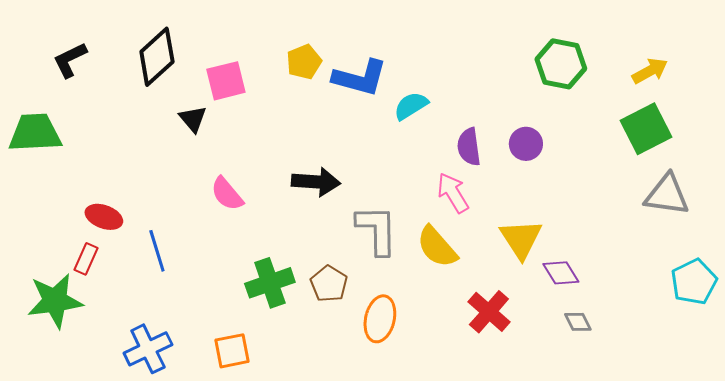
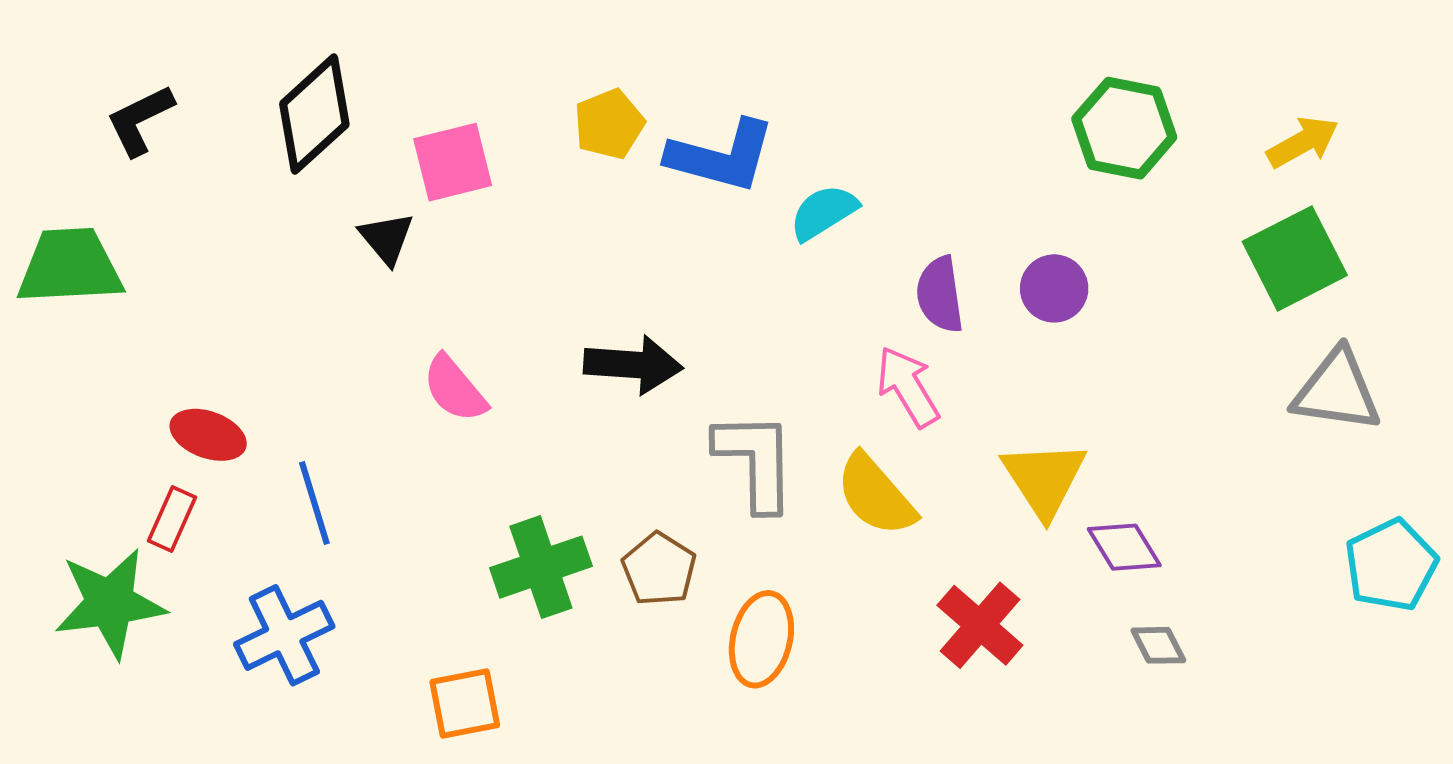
blue cross: (148, 349) -> (284, 635), moved

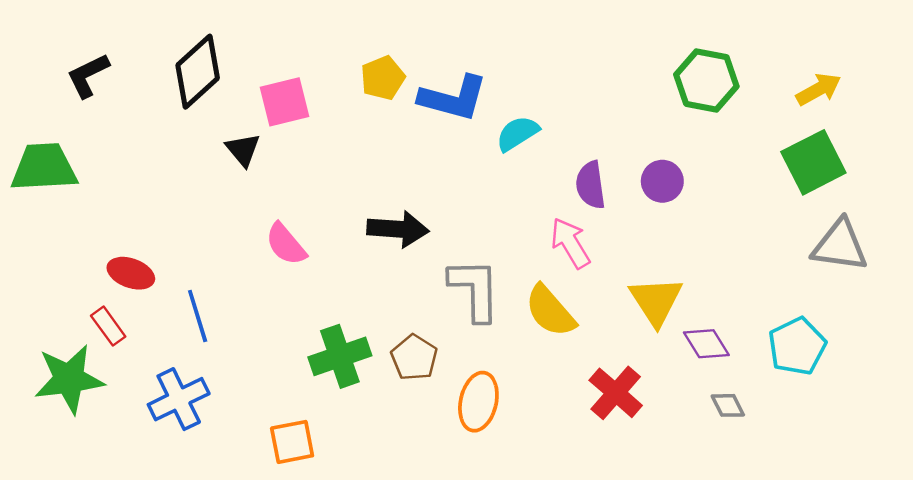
red rectangle: (172, 519) -> (108, 326), turned -60
cyan pentagon: (1391, 565) -> (797, 346), moved

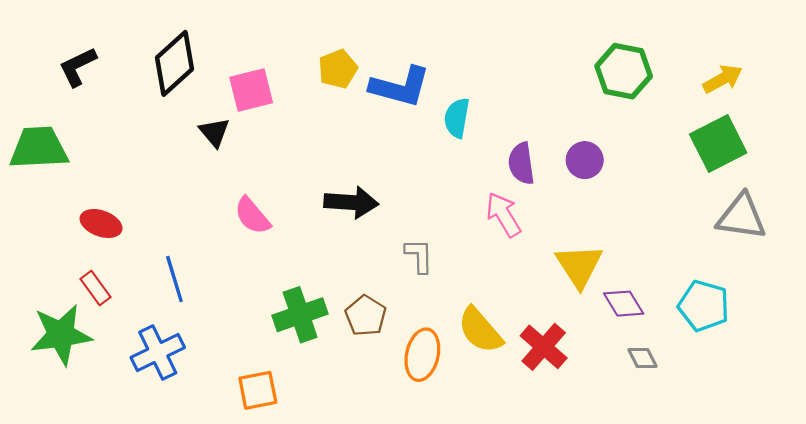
cyan semicircle: (517, 133) -> (457, 118), turned -48
red ellipse: (131, 273) -> (101, 223), moved
gray L-shape: (475, 290) -> (419, 256), size x0.6
yellow semicircle: (550, 311) -> (480, 330), moved
cyan pentagon: (797, 346) -> (704, 306), turned -30

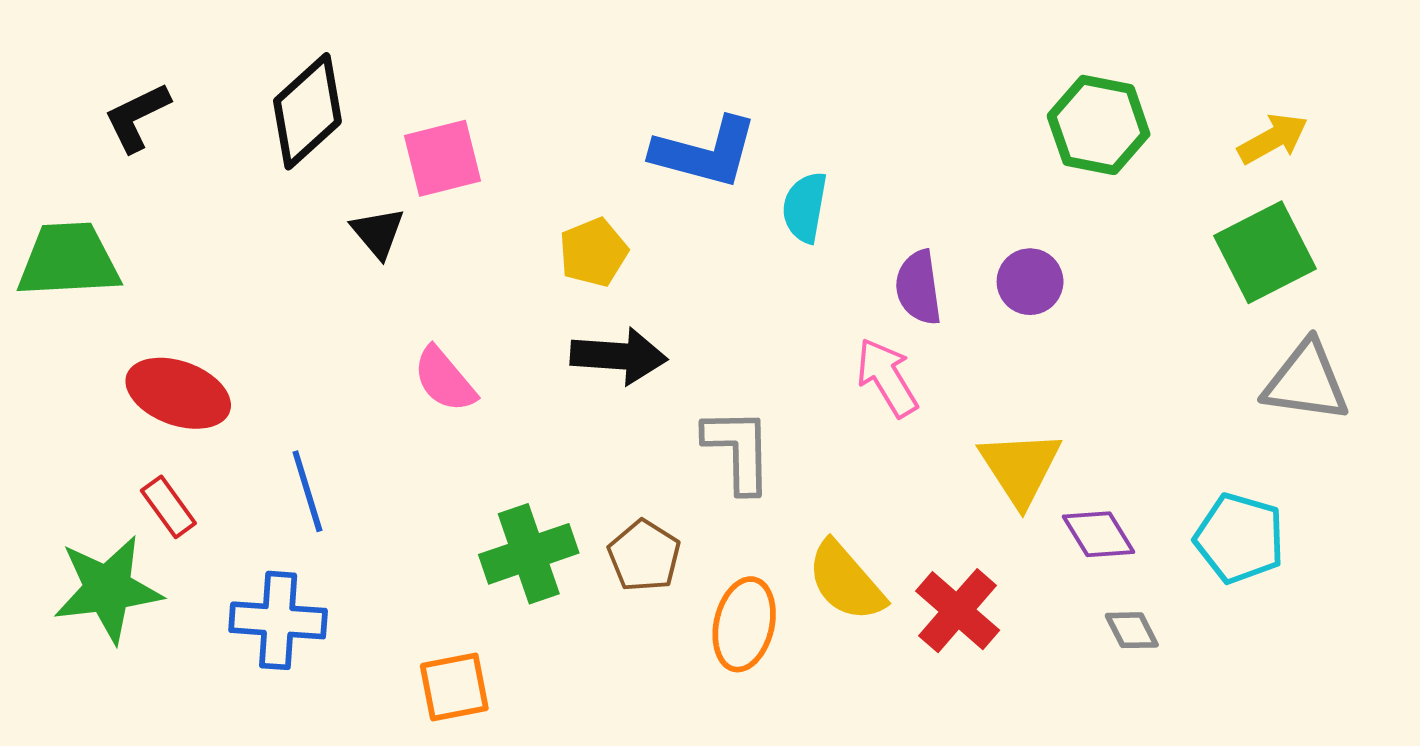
yellow pentagon: (338, 69) -> (593, 252), moved
red ellipse: (101, 223) -> (178, 393), size x1.4
gray L-shape: (419, 256) -> (738, 450), size x1.4
blue cross: (158, 352) -> (278, 620), turned 30

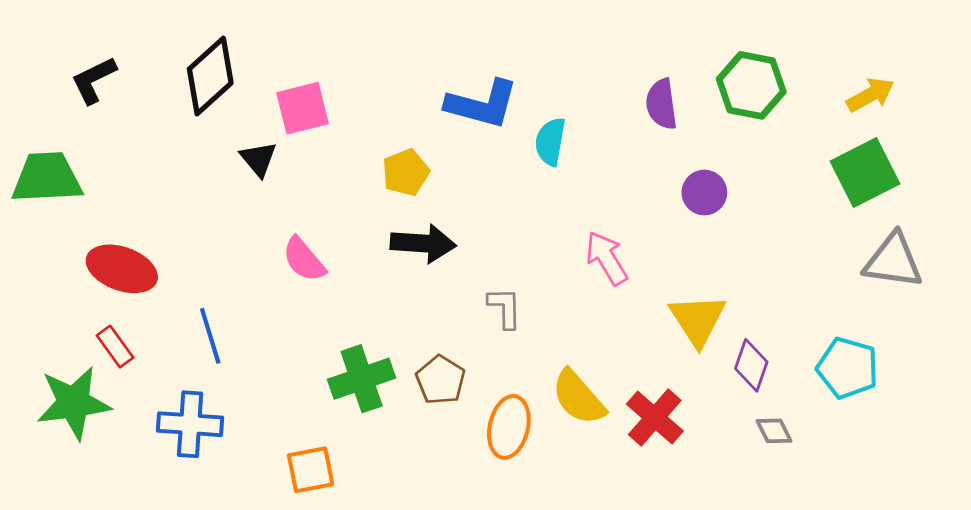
purple semicircle: (918, 288) -> (661, 104), moved
gray L-shape: (738, 450) -> (505, 308), size x0.7
purple diamond: (1099, 534) -> (751, 365), turned 51

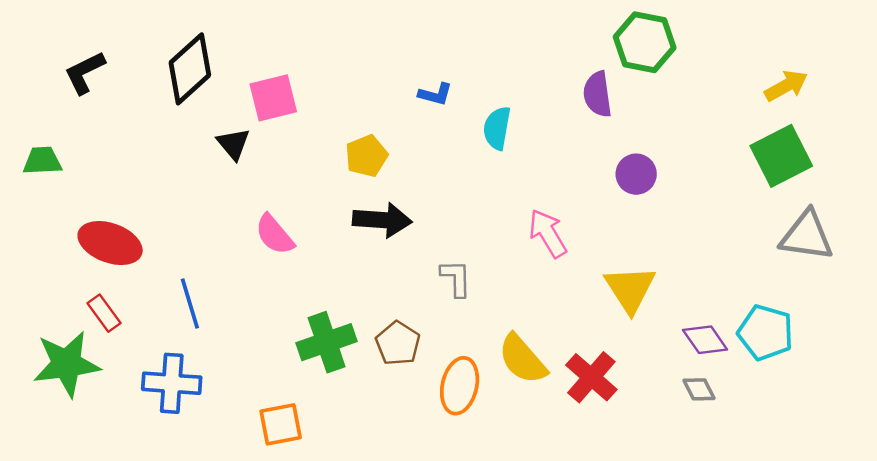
green hexagon: (751, 85) -> (645, 42), moved
blue L-shape: (482, 104) -> (435, 94), size x0.5
green trapezoid: (47, 178) -> (42, 161), size x0.6
purple diamond: (751, 365) -> (705, 340), moved, turned -54

